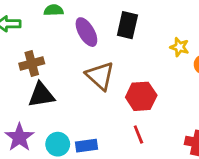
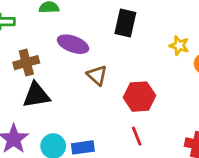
purple ellipse: (86, 32) -> (73, 44), moved, turned -40
brown triangle: (100, 76) -> (97, 75), size x0.7

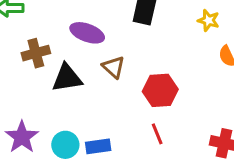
yellow star: (179, 46) -> (208, 20), moved
black triangle: (36, 95) -> (67, 78), moved

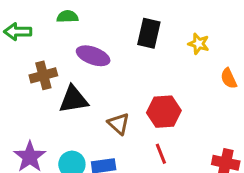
yellow star: (208, 20) -> (199, 44), moved
brown triangle: (114, 67) -> (119, 124), moved

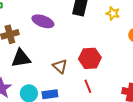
black triangle: (73, 99) -> (21, 58), moved

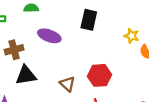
yellow star: (113, 13) -> (132, 36), moved

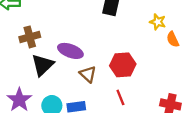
purple ellipse: (49, 36) -> (70, 51), moved
black triangle: (26, 75) -> (43, 65), turned -35

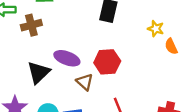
brown cross: (30, 37) -> (31, 25), moved
red hexagon: (123, 65) -> (107, 62), moved

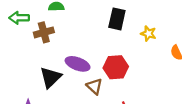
yellow star: (156, 29) -> (148, 34), moved

